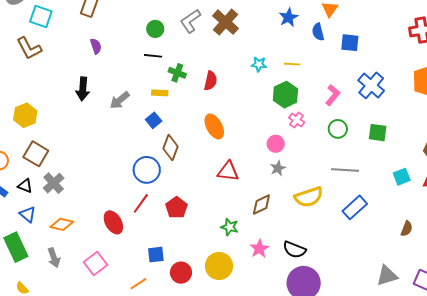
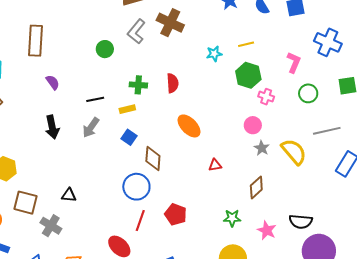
black line: (153, 56) -> (95, 99), moved
red triangle: (228, 171) -> (215, 165), size x0.6
black triangle: (25, 186) -> (69, 195), moved
yellow semicircle: (309, 197) -> (294, 152), moved, turned -96

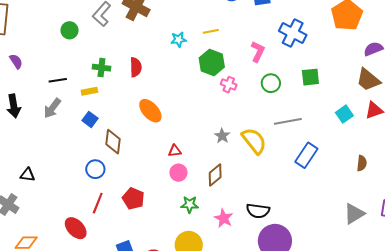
pink circle: (253, 125) -> (178, 173), moved
blue circle: (136, 187) -> (95, 169), size x0.7

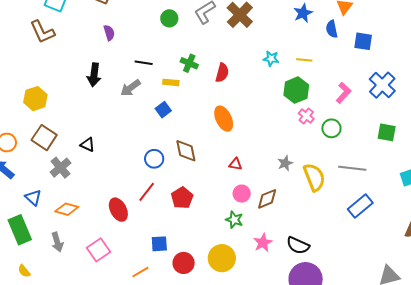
green circle: (271, 83) -> (331, 128), moved
brown diamond: (113, 142) -> (186, 151), moved, turned -35
pink circle: (178, 173) -> (242, 194), moved

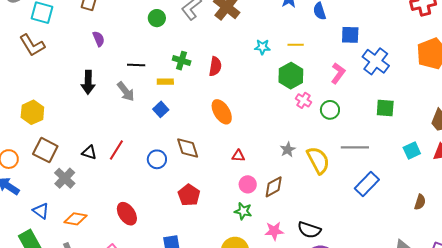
blue square: (363, 41) -> (350, 35), moved
gray arrow: (130, 88) -> (126, 91), turned -85
red line: (147, 192) -> (116, 150), moved
pink star: (263, 243) -> (274, 231), turned 30

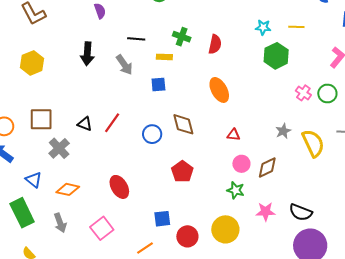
green hexagon: (291, 76) -> (276, 56), moved
pink cross: (303, 100) -> (303, 93), moved
blue square: (161, 109) -> (158, 84), turned 35
yellow hexagon: (32, 112) -> (32, 63), moved
brown square: (45, 150) -> (41, 119), turned -30

